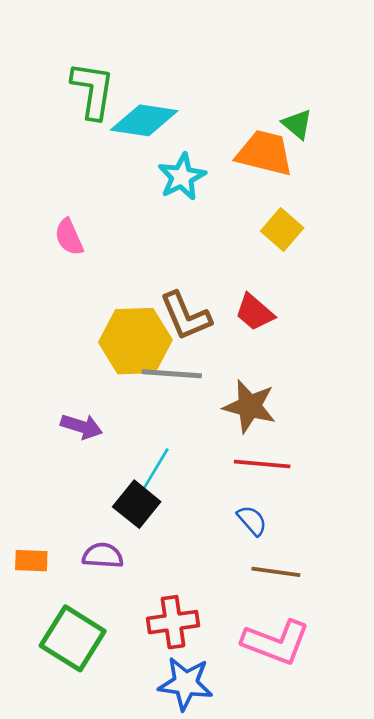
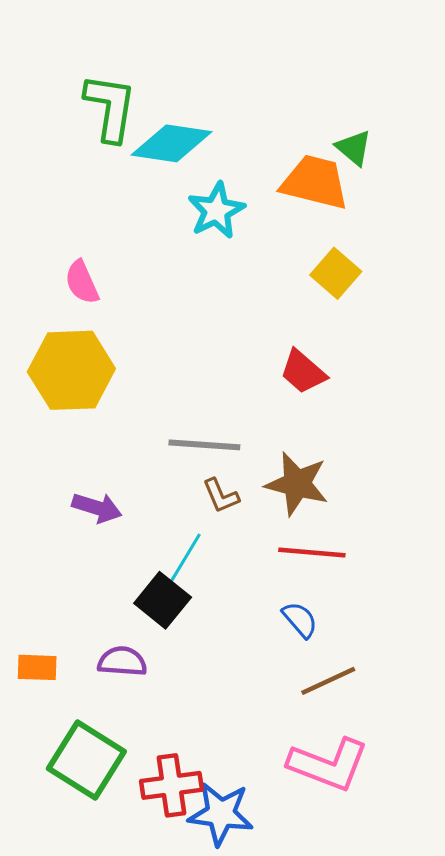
brown L-shape: (186, 316) -> (221, 496), moved, size x0.6
yellow hexagon: (135, 341) -> (71, 370), moved
brown line: (276, 572) -> (328, 681), turned -33
red cross: (173, 622) -> (172, 785), moved

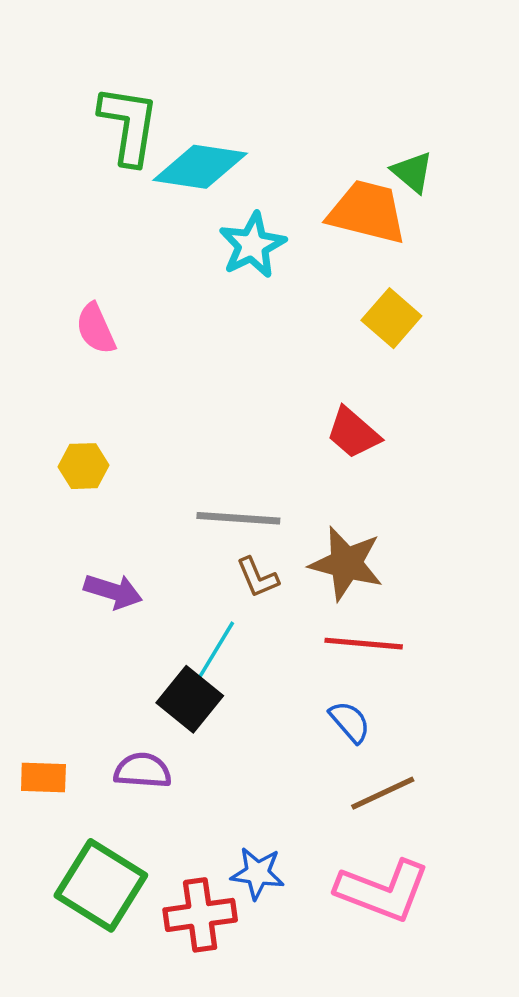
yellow hexagon: (71, 370) -> (84, 466), moved, size x0.5
blue star: (221, 814) -> (257, 873), moved, size x0.7

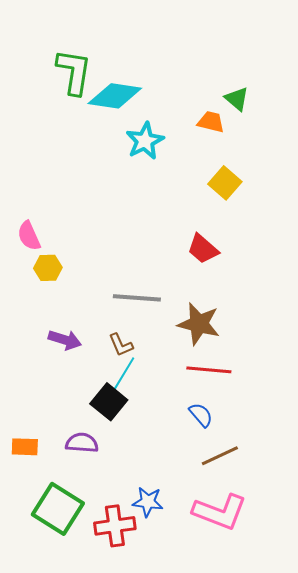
orange trapezoid: (367, 212) -> (211, 122), size x0.6
pink semicircle: (96, 329) -> (29, 236), moved
brown L-shape: (257, 577) -> (121, 345), moved

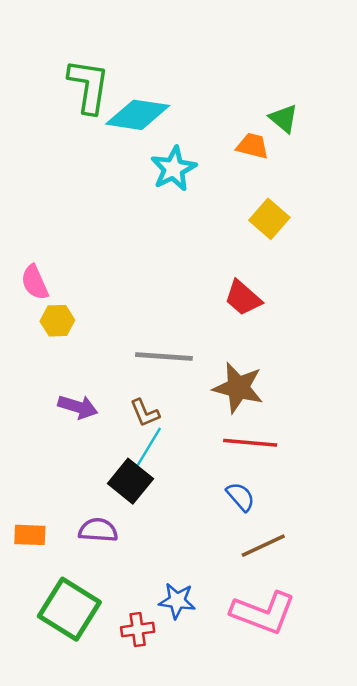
red cross: (115, 526) -> (138, 629), size x0.7

